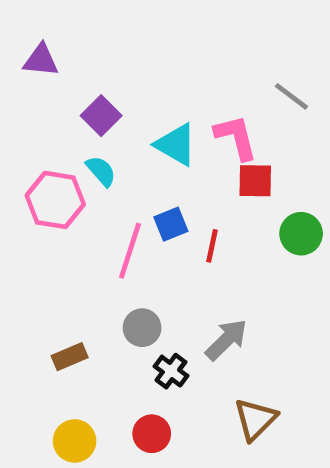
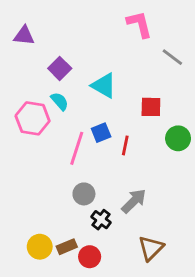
pink L-shape: (236, 137) -> (140, 24), moved
brown rectangle: (70, 357) -> (67, 247), moved
yellow circle: (75, 441) -> (40, 247), moved

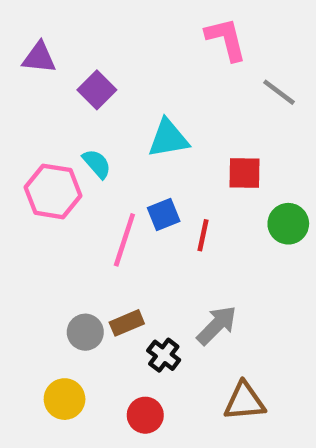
purple square: (60, 68) -> (97, 90), moved
cyan triangle: (104, 86) -> (168, 138), turned -40
gray circle: (84, 194) -> (85, 332), moved
brown rectangle: (67, 247) -> (127, 323), moved
brown triangle: (151, 248) -> (244, 401), turned 40

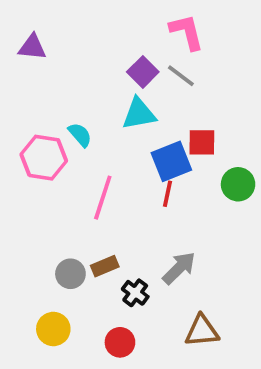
purple square: (97, 90) -> (143, 72), moved
gray line: (279, 92) -> (181, 76), moved
blue square: (164, 214) -> (171, 161), moved, size x1.5

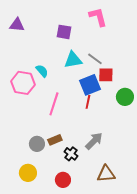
purple square: (143, 72) -> (64, 32), moved, turned -35
gray line: (181, 76) -> (95, 59), moved

